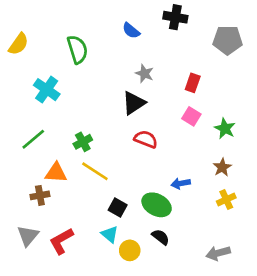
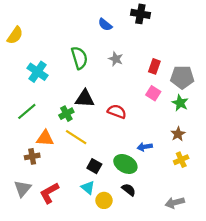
gray pentagon: (228, 40) -> (182, 77), moved
green semicircle: (77, 49) -> (79, 58), moved
black triangle: (134, 103) -> (85, 99), moved, turned 36

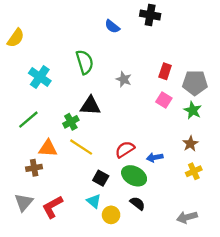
gray star: (116, 59) -> (124, 79), moved
red semicircle: (117, 111) -> (125, 149), moved, turned -54

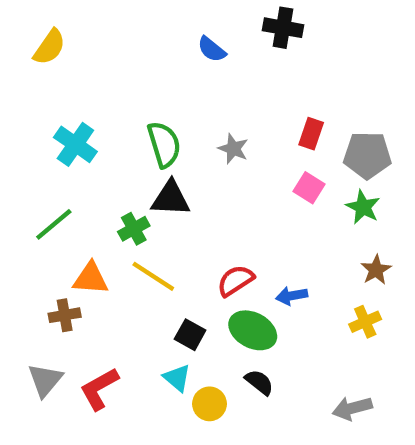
yellow semicircle: (16, 38) -> (50, 47), moved
green semicircle: (85, 62) -> (164, 144), moved
brown star: (190, 144) -> (376, 270), moved

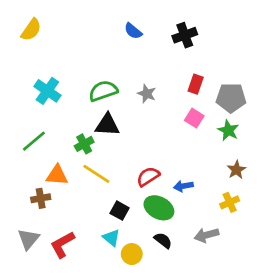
black cross: (283, 28) -> (185, 35), moved, turned -30
green semicircle: (164, 144) -> (103, 91), turned -92
gray arrow: (352, 408) -> (207, 235), moved

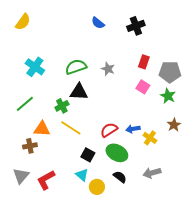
blue arrow: (183, 186) -> (133, 129), moved
yellow cross: (230, 202) -> (150, 138), moved, turned -32

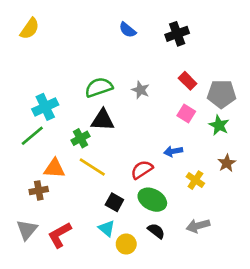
red rectangle: (144, 62) -> (188, 81), turned -64
cyan cross: (35, 67) -> (45, 107), moved, turned 30
blue arrow: (133, 129) -> (173, 151), moved

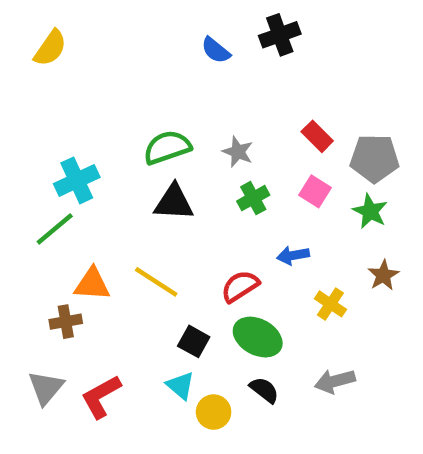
black cross: (177, 34) -> (280, 35), moved
green cross: (81, 138) -> (253, 198), moved

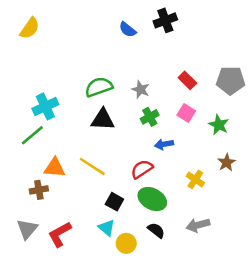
gray pentagon: (375, 158) -> (230, 80), moved
blue arrow: (293, 255) -> (164, 144), moved

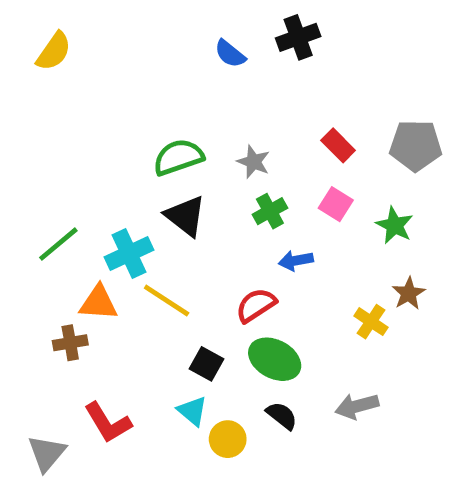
cyan cross: (45, 106) -> (129, 253), moved
black triangle: (103, 120) -> (185, 216), turned 35
yellow cross: (195, 179) -> (371, 322), moved
gray triangle: (27, 229) -> (47, 453), moved
red L-shape: (60, 234) -> (108, 423), turned -92

